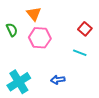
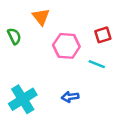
red square: (85, 29) -> (103, 35), turned 32
pink hexagon: (40, 38) -> (66, 46), moved

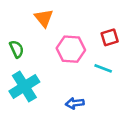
green semicircle: (14, 36) -> (17, 49), moved
cyan cross: (23, 99) -> (24, 86), moved

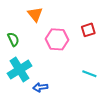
cyan line: (103, 68) -> (89, 74), moved
blue arrow: (75, 103) -> (40, 87), moved

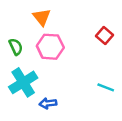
red square: (88, 30) -> (105, 36), turned -32
pink hexagon: (57, 39) -> (50, 47), moved

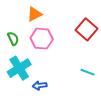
orange triangle: (42, 17) -> (34, 14), turned 42
red square: (105, 36) -> (86, 29), size x1.5

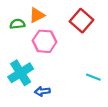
red square: (86, 29) -> (82, 21), moved
green semicircle: (13, 39) -> (17, 24), moved, turned -72

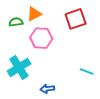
red square: (82, 21) -> (76, 19), turned 30
blue arrow: (42, 91) -> (47, 89), moved

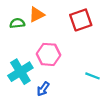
pink hexagon: (41, 38) -> (48, 54), moved
blue arrow: (47, 89) -> (43, 89), moved, turned -48

